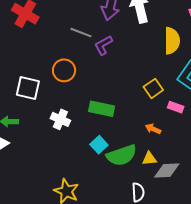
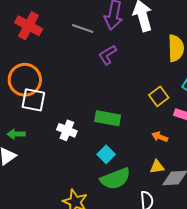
gray line: (81, 33) -> (83, 28), moved
orange circle: (64, 70) -> (25, 80), moved, size x1.4
green semicircle: (122, 155) -> (115, 179), moved

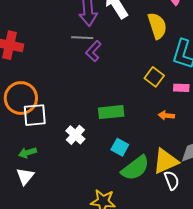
gray line: (83, 28) -> (82, 38), moved
white cross: (67, 130) -> (75, 135), turned 36
yellow triangle: (157, 167) -> (166, 161), moved, size x1.8

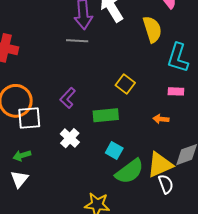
purple L-shape: (93, 51) -> (68, 98), moved
yellow square: (154, 77) -> (125, 84), moved

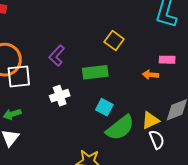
pink rectangle: (176, 91) -> (167, 60), moved
white cross: (70, 138) -> (60, 96), turned 30
yellow triangle: (160, 165) -> (150, 120), size x0.7

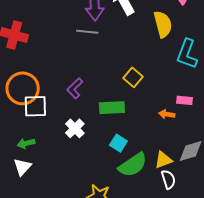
white cross: (60, 96) -> (75, 128), turned -30

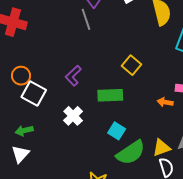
gray line: (87, 32) -> (86, 19), turned 65
orange circle: (23, 88) -> (21, 76), size x0.6
white square: (35, 106) -> (34, 94), turned 30

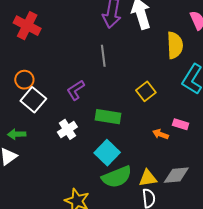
gray line: (86, 19) -> (103, 56), moved
yellow square: (132, 65) -> (146, 91), moved
cyan square: (117, 131) -> (107, 153), size x1.4

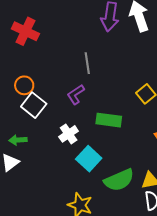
gray line: (103, 56) -> (87, 63), moved
cyan square: (107, 153) -> (89, 159), moved

